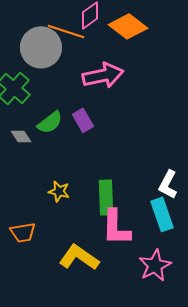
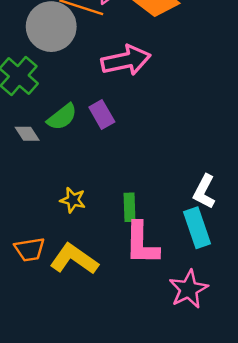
green rectangle: (106, 197) -> (130, 207), size x0.7
yellow L-shape: (79, 257) -> (74, 259), moved

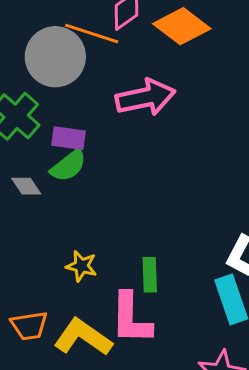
purple rectangle: (102, 114) -> (68, 138), moved, turned -52
pink L-shape: (142, 243) -> (131, 318), moved

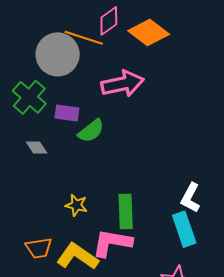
green semicircle: (68, 166) -> (91, 131), moved
green rectangle: (150, 275) -> (126, 211), size x1.4
pink L-shape: (131, 318) -> (112, 243), turned 99

